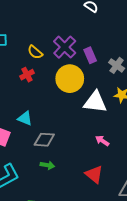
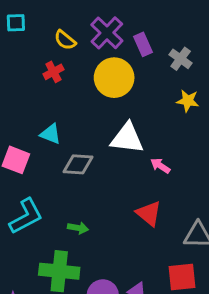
white triangle: (95, 102) -> (127, 138), moved
green arrow: (47, 165) -> (78, 228), moved

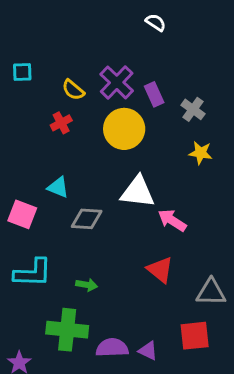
pink arrow: (160, 166) -> (172, 220), size x1.4
cyan L-shape: (26, 216) -> (33, 273), turned 30

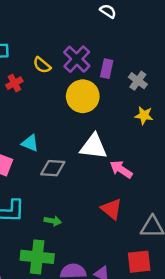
purple rectangle: (154, 94) -> (107, 69), turned 36
red cross: (61, 123) -> (14, 83), moved

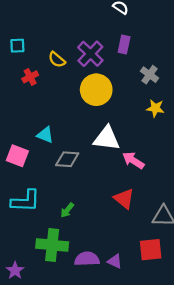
purple rectangle: (107, 69) -> (124, 44), moved
green arrow: (53, 221) -> (67, 210), turned 119

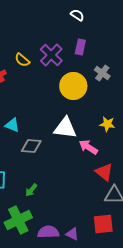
yellow circle: (96, 90) -> (73, 86), moved
yellow star: (155, 108) -> (107, 124), moved
red triangle: (124, 199) -> (104, 172), moved
green cross: (52, 245) -> (18, 220), turned -32

